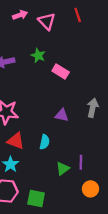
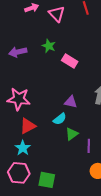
red triangle: (16, 141) -> (28, 126), turned -48
cyan semicircle: (45, 142) -> (60, 119), moved, turned 40
green triangle: (63, 169) -> (72, 134), moved

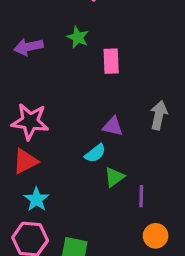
pink rectangle: (70, 61) -> (111, 61), turned 56
red triangle: (28, 126) -> (25, 161), moved

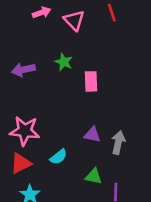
gray arrow: (159, 115) -> (118, 143), moved
cyan semicircle: (95, 153) -> (58, 157), moved
green triangle: (114, 177) -> (94, 176), turned 48

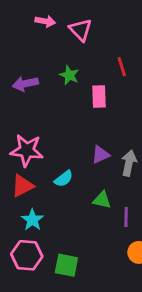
pink arrow: (42, 13) -> (45, 21), turned 30
red line: (112, 13) -> (122, 67), moved
purple triangle: (92, 135) -> (100, 155), turned -36

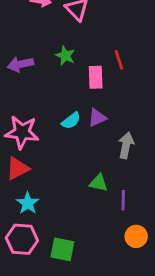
red line: (122, 67) -> (119, 60), moved
purple triangle: (100, 155) -> (97, 118), moved
cyan semicircle: (64, 179) -> (71, 121), moved

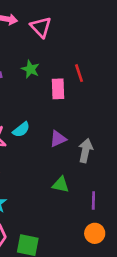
purple triangle: (97, 118) -> (58, 139), moved
cyan semicircle: (71, 121) -> (21, 130), moved
purple line: (123, 200) -> (93, 200), moved

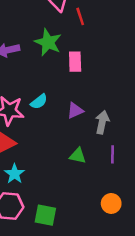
green star: (30, 69) -> (48, 42), size x1.5
red line: (79, 73) -> (80, 16), moved
purple line: (93, 200) -> (112, 154), moved

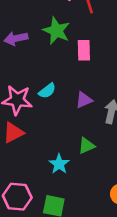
green triangle: (78, 156) -> (87, 146), turned -36
cyan star: (14, 174) -> (59, 164), moved

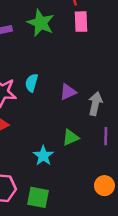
pink rectangle: (84, 50) -> (81, 22), moved
cyan semicircle: (47, 91) -> (32, 83), turned 144

